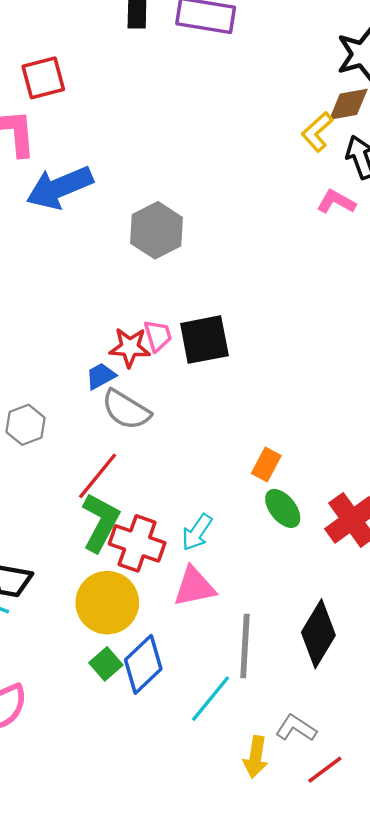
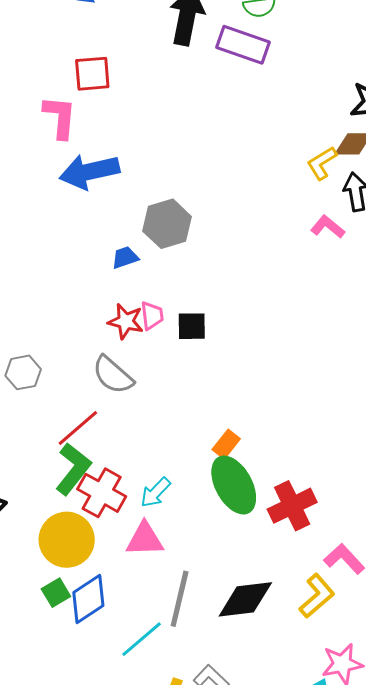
black square: (204, 340) -> (192, 326), size x0.7
blue trapezoid: (101, 376) -> (125, 257), moved
green ellipse: (283, 508) -> (234, 485), size x1.6
black diamond: (318, 634) -> (245, 599), turned 42

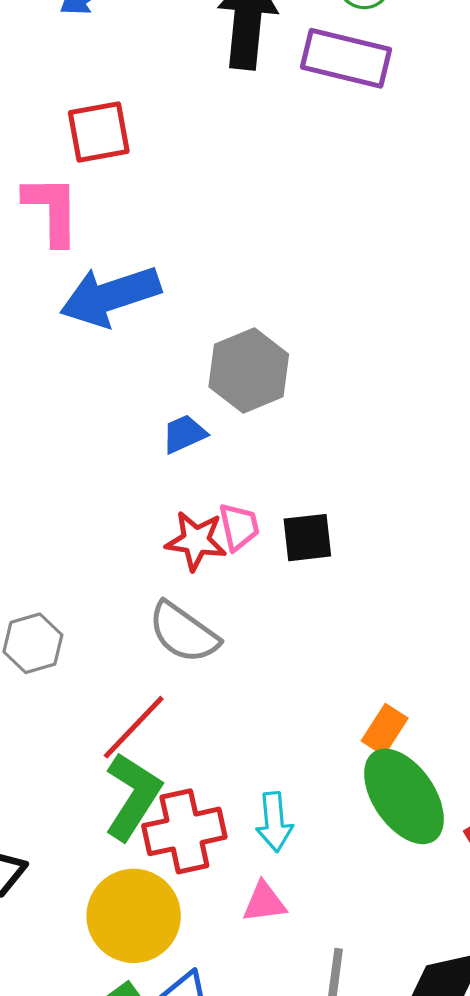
cyan arrow: (155, 492) -> (274, 822), turned -44
red cross: (102, 493) -> (184, 831), turned -36
pink triangle: (145, 539) -> (264, 902), size x0.7

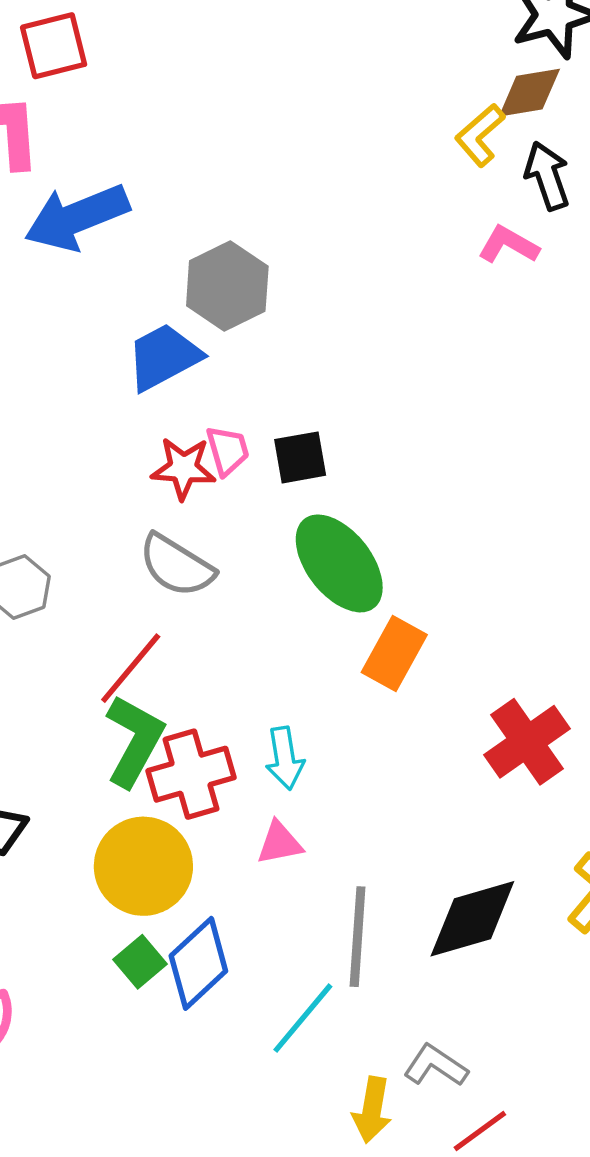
blue trapezoid: (184, 434) -> (164, 357), size x1.6
orange rectangle: (385, 729) -> (394, 654), size x1.4
green ellipse: (404, 796) -> (339, 563), moved

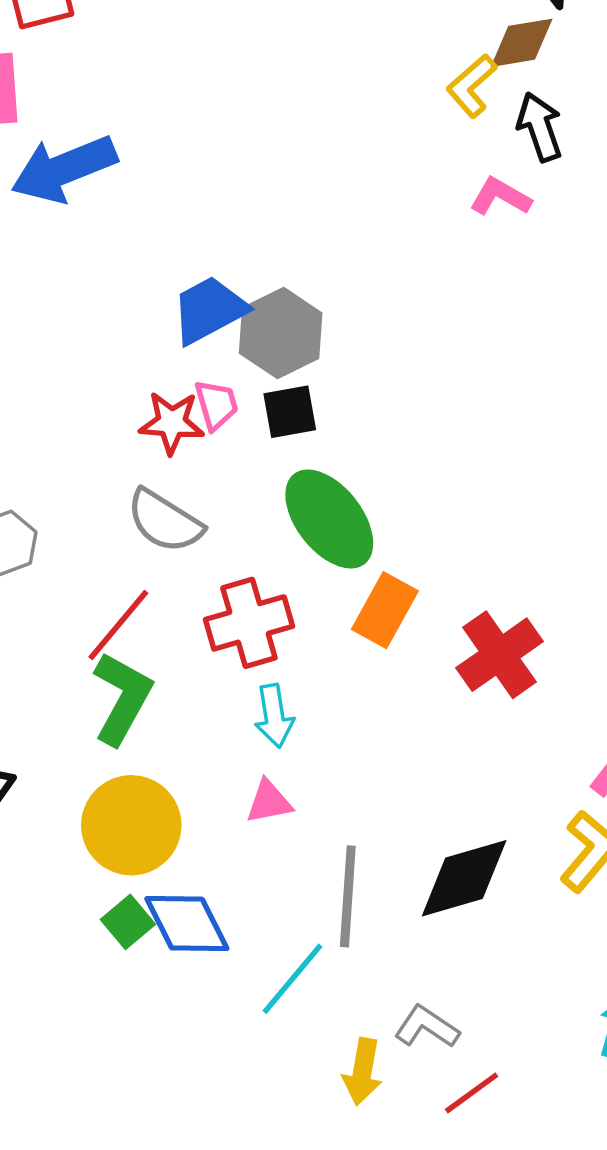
gray hexagon: (227, 286) -> (281, 333), moved
blue trapezoid: (164, 357) -> (209, 310), moved
red cross: (527, 742) -> (499, 655), moved
red cross: (191, 774) -> (249, 623), moved
blue diamond: (198, 963) -> (187, 924), turned -74

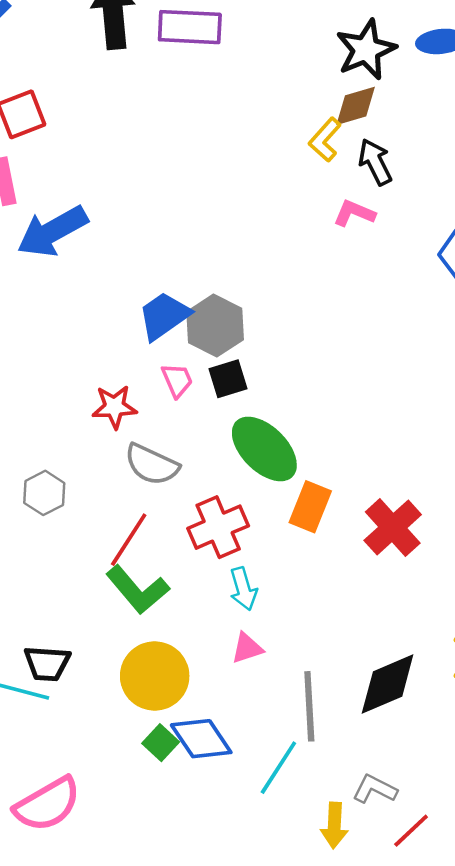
red star: (172, 423) -> (114, 407), moved
green L-shape: (122, 698) -> (138, 590), turned 118

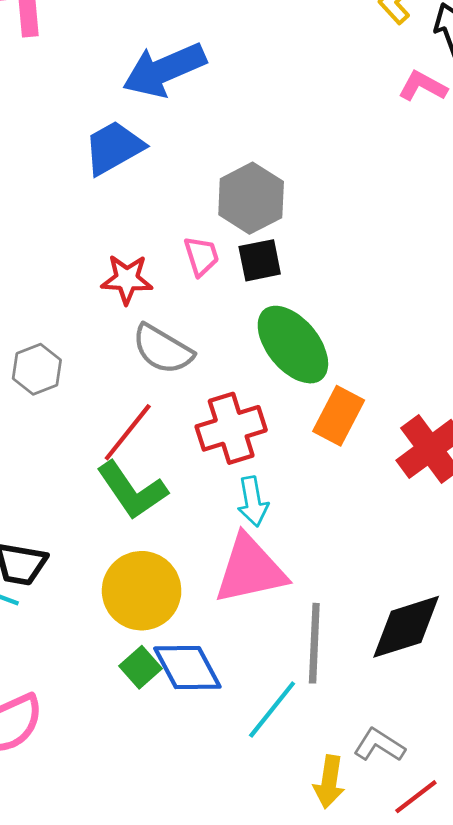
blue arrow: (52, 231) -> (164, 70), moved
blue trapezoid: (164, 316) -> (114, 148), moved
pink triangle: (247, 648) -> (250, 570), size x2.0

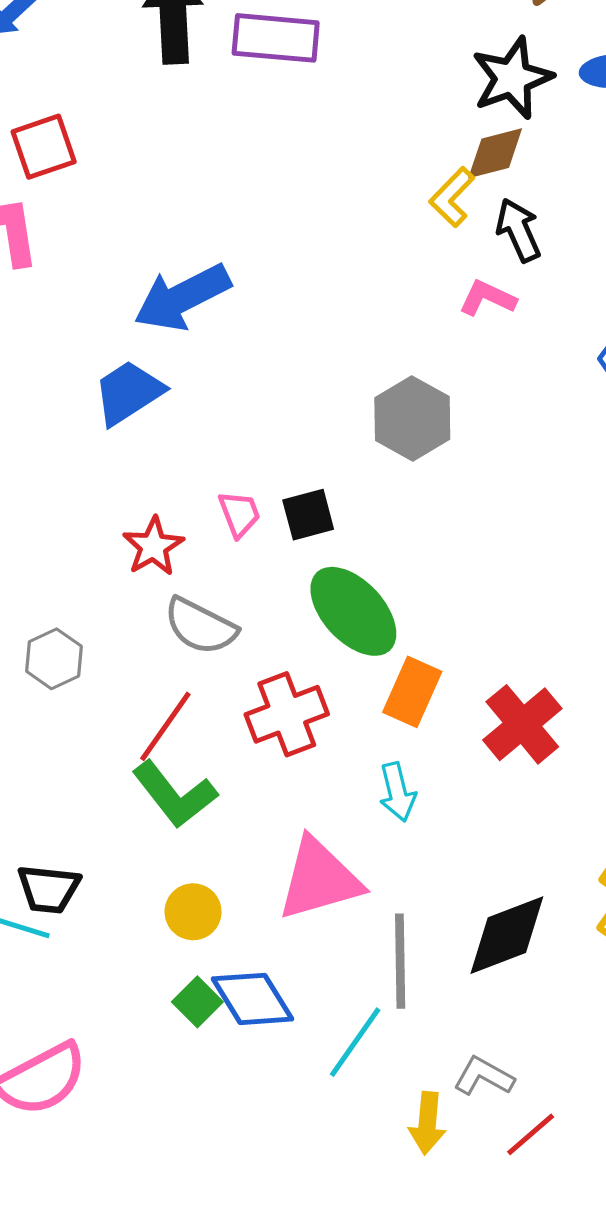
gray hexagon: (251, 198) -> (412, 419), moved
red star: (127, 279) -> (153, 546), turned -30
cyan arrow: (253, 502) -> (397, 792), moved
yellow circle: (142, 591) -> (193, 912), size x0.6

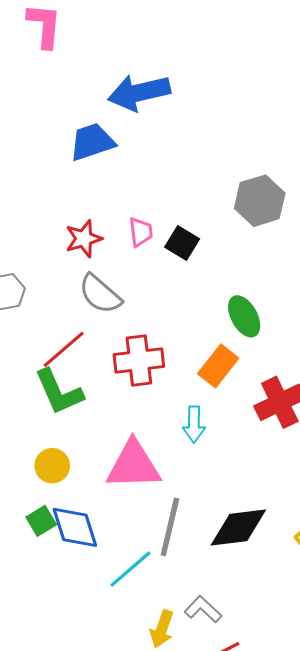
black square: (308, 515) -> (182, 243), turned 32
green ellipse: (353, 611) -> (244, 316), moved, size x0.7

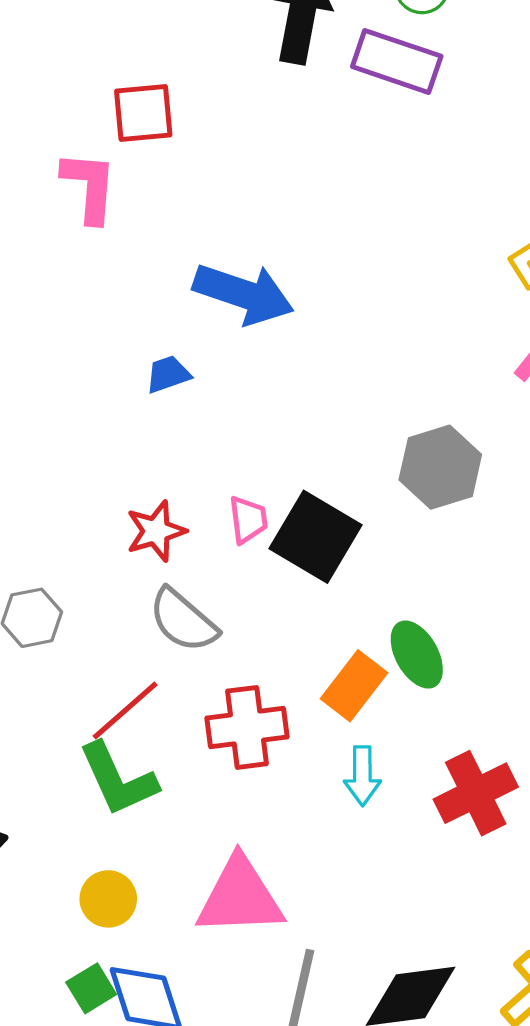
blue arrow: (139, 93) -> (243, 294), turned -148
blue trapezoid: (92, 142) -> (168, 374), size x0.6
black square: (182, 243) -> (315, 537), size x1.6
orange rectangle: (218, 366) -> (354, 686), moved
cyan arrow: (194, 424) -> (362, 776), moved

